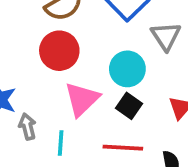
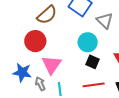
red circle: (59, 51) -> (35, 41), moved
pink triangle: (82, 99) -> (52, 65), moved

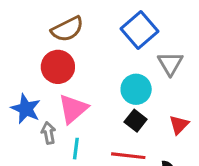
brown semicircle: (47, 15) -> (67, 29), moved

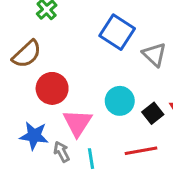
brown semicircle: (67, 29) -> (27, 54), moved
cyan circle: (136, 89) -> (120, 101), moved
black square: (136, 121) -> (153, 113), moved, turned 30

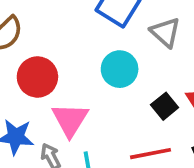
cyan circle: (120, 101) -> (120, 69), moved

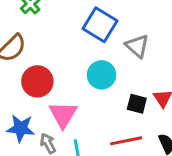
black square: (165, 106) -> (137, 104), turned -36

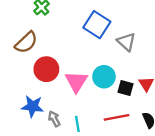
cyan circle: (102, 75) -> (104, 77), moved
pink triangle: (63, 115) -> (76, 82), moved

